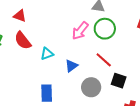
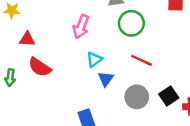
pink arrow: (80, 31) -> (81, 27), moved
cyan triangle: (47, 54) -> (94, 59), moved
black square: (119, 81) -> (169, 96), moved, turned -35

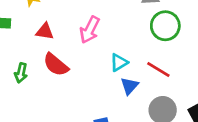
pink arrow: (81, 27) -> (90, 30), moved
red line: (141, 60) -> (158, 70), moved

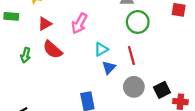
red triangle: (45, 31) -> (45, 24), turned -40
red line: (158, 70) -> (131, 56), turned 42

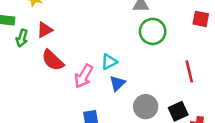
pink arrow: (79, 23) -> (84, 76), moved
green arrow: (26, 55) -> (22, 38), moved
red line: (131, 56) -> (189, 71), moved

